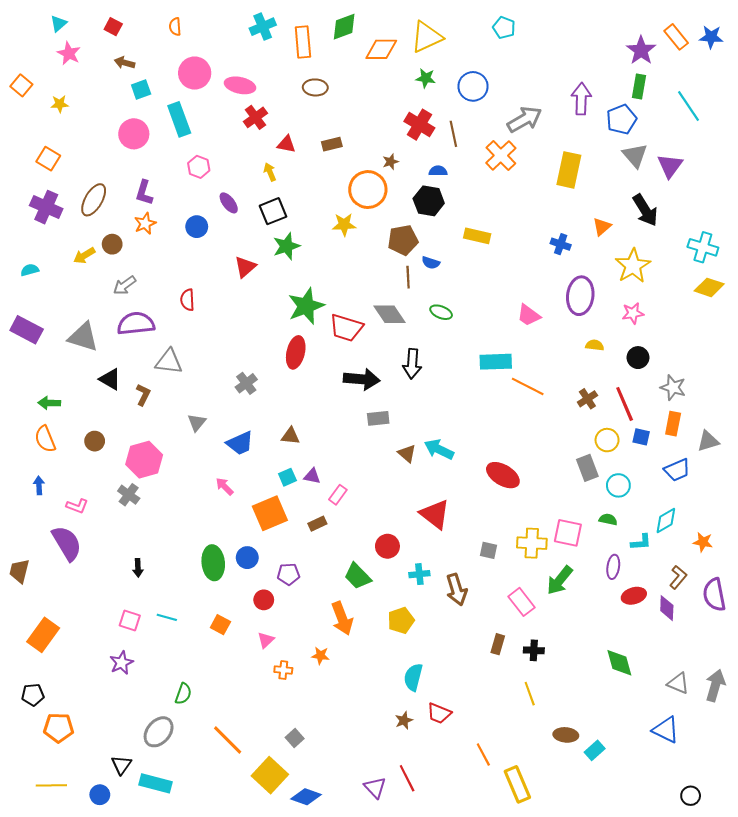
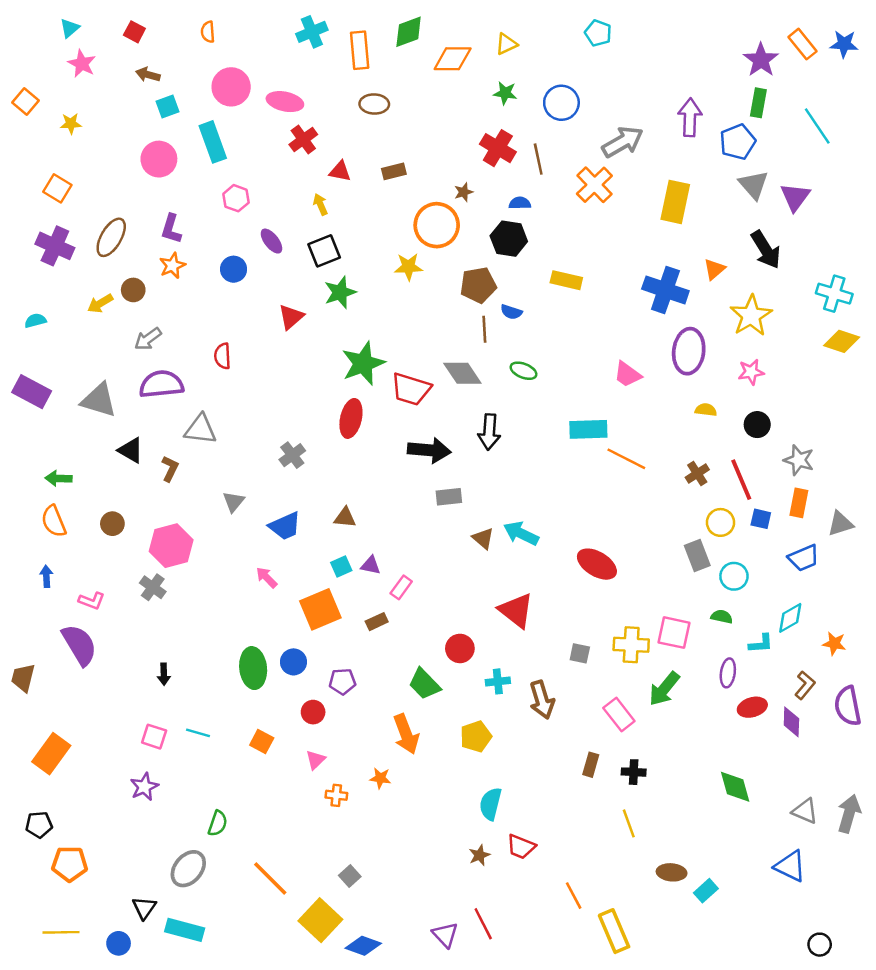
yellow triangle: (427, 37) -> (506, 44), size x0.6
blue cross: (561, 244) -> (665, 290), size x1.8

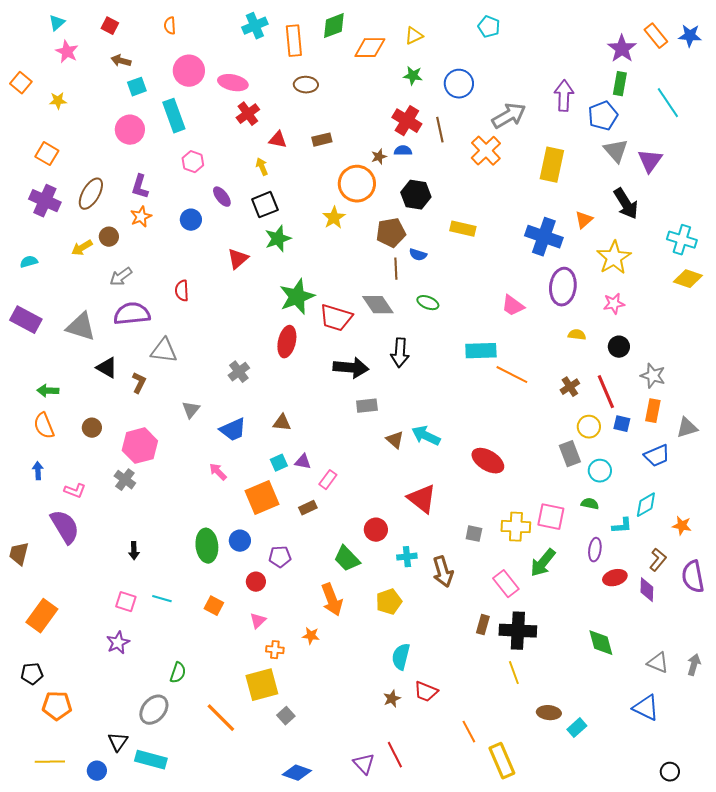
blue semicircle: (520, 203) -> (403, 151), moved
yellow star: (409, 267) -> (334, 218), turned -30
black cross: (634, 772) -> (518, 631), size x1.8
gray arrow: (849, 814) -> (694, 665), size x0.7
yellow square: (320, 920) -> (262, 685), moved, turned 32

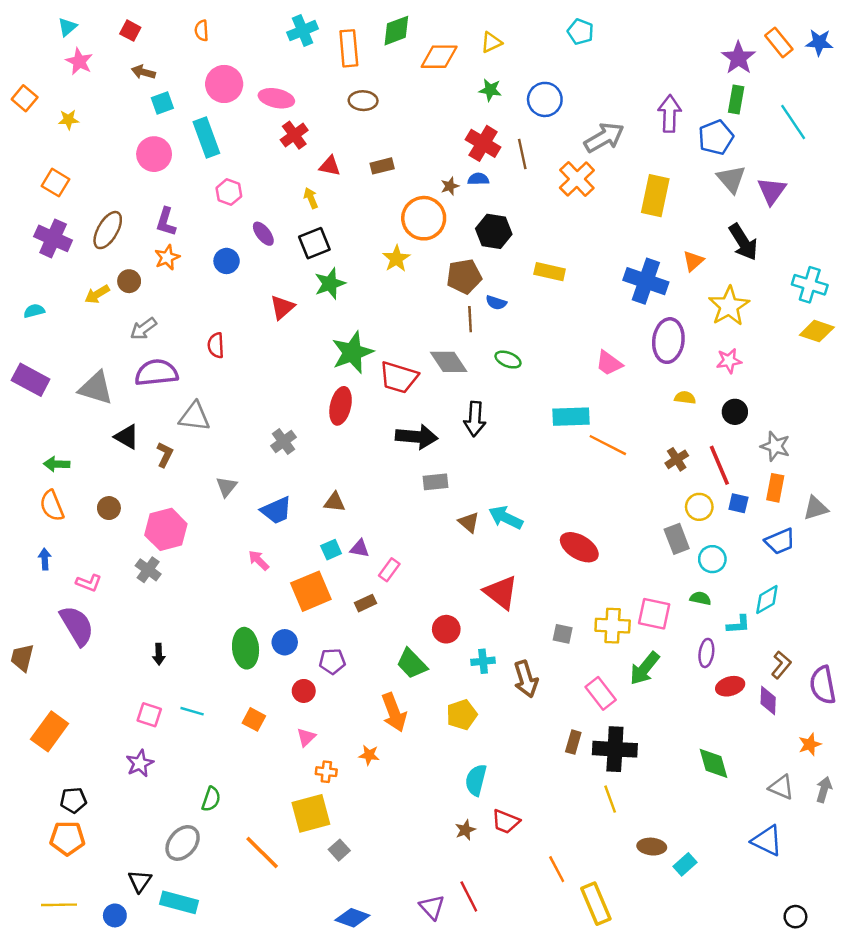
orange star: (682, 526) -> (810, 744), moved, turned -30
black pentagon: (32, 674) -> (73, 800), moved

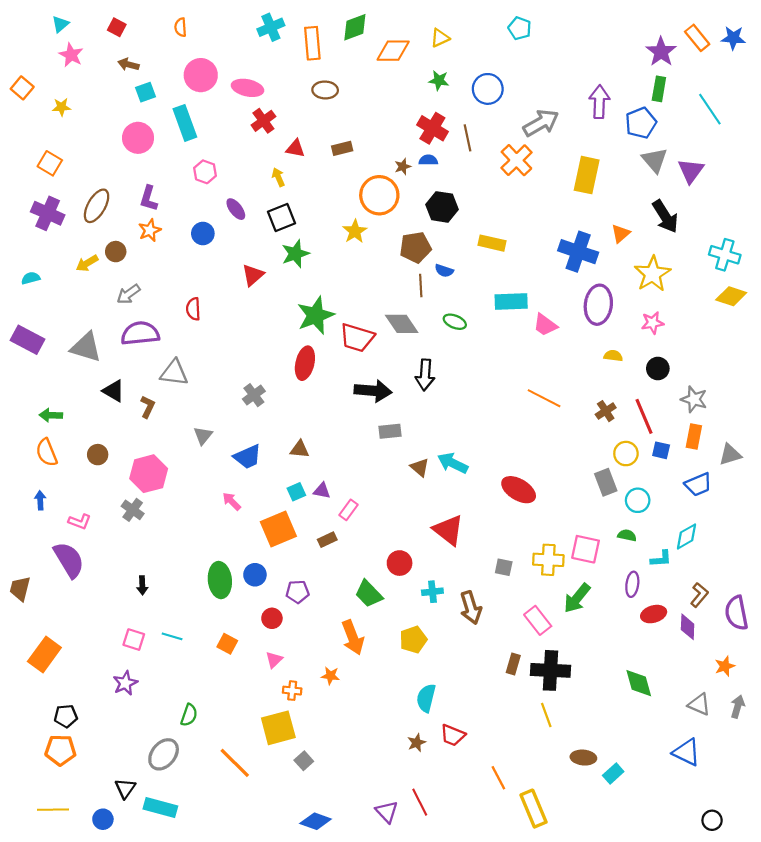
cyan rectangle: (571, 417) -> (511, 302), moved

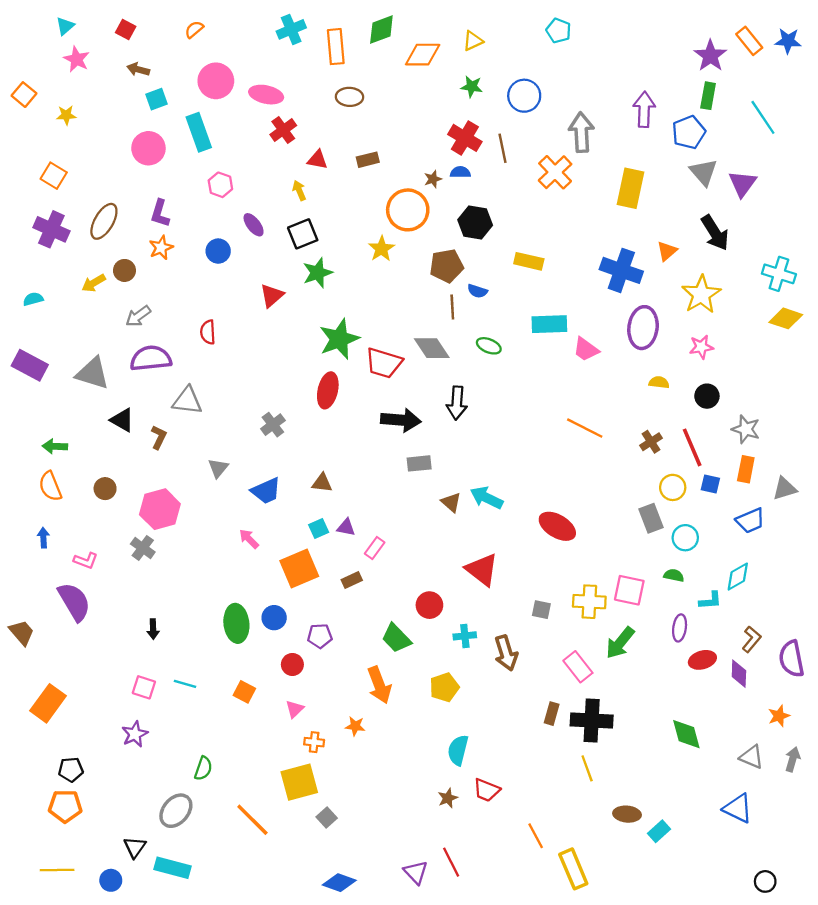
orange semicircle: (181, 27) -> (194, 29), turned 54
gray arrow: (541, 123) -> (581, 132), turned -63
brown trapezoid: (20, 589) -> (22, 632), turned 125

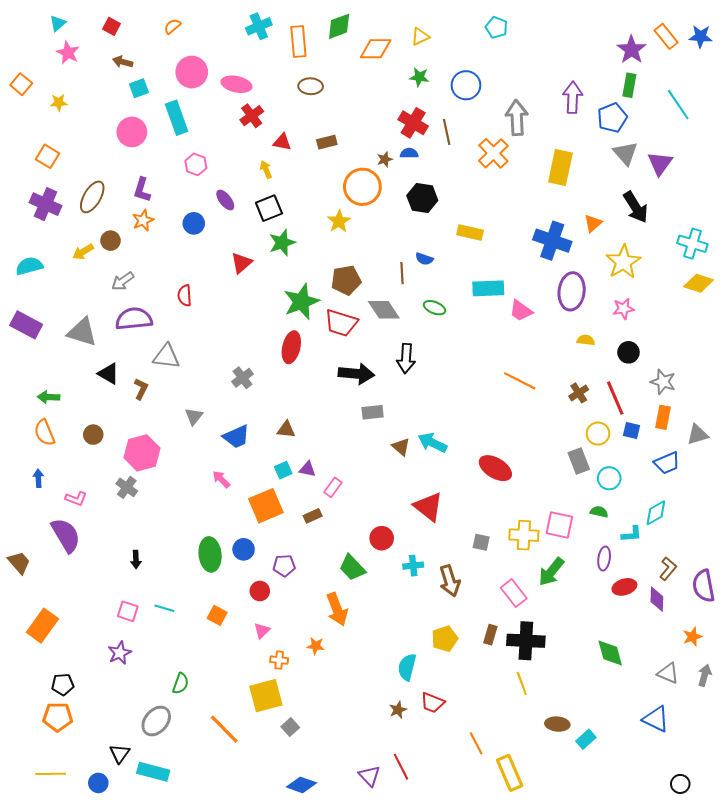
brown pentagon: (447, 266) -> (346, 280), moved
cyan semicircle: (33, 299) -> (29, 266), size x1.5
yellow pentagon: (444, 687) -> (445, 639), moved

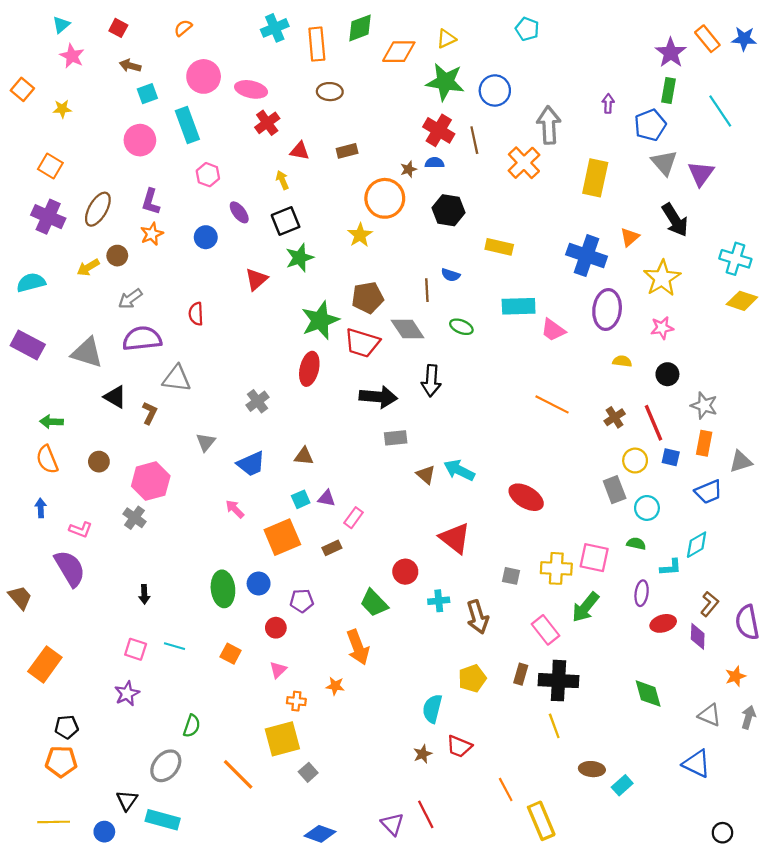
green star: (419, 77) -> (445, 82), size x1.8
purple arrow: (573, 97) -> (608, 103), size x0.6

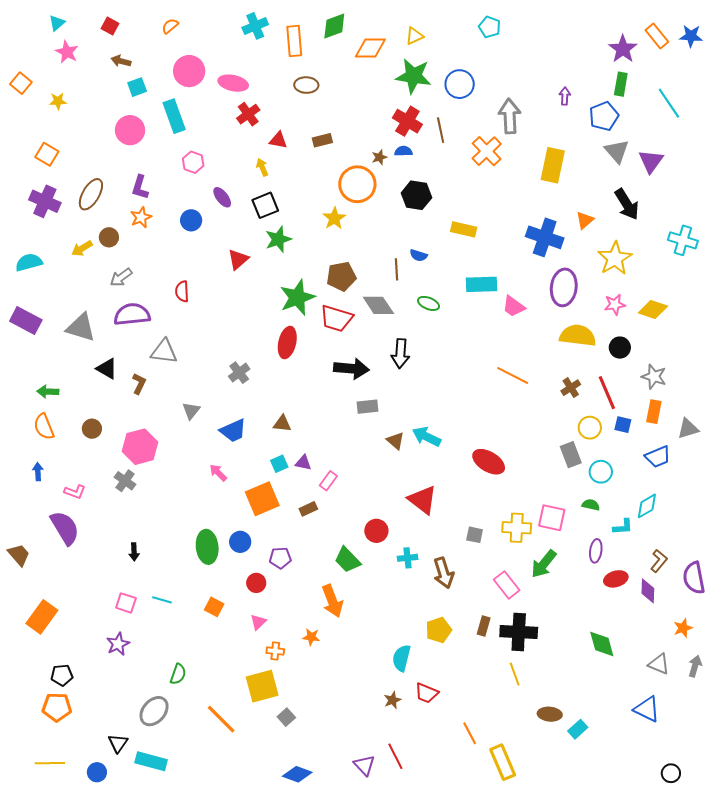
yellow diamond: (742, 301) -> (653, 309), moved
yellow semicircle: (622, 361) -> (578, 335), size x2.0

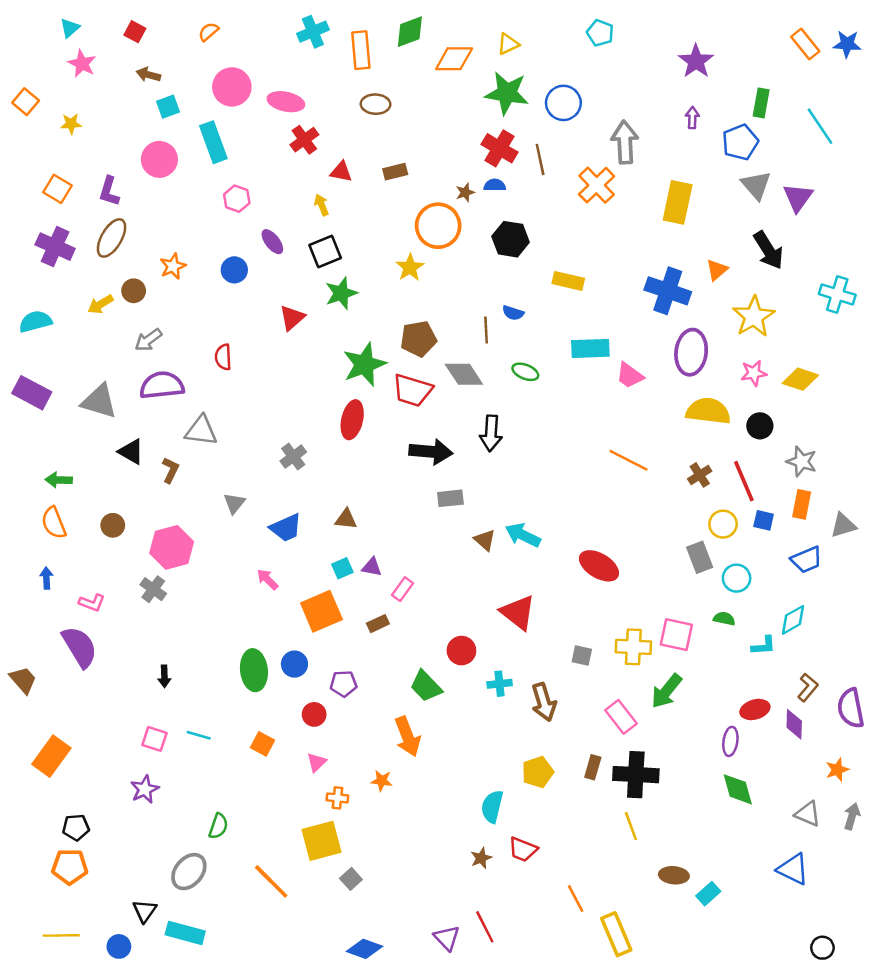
purple star: (623, 49) -> (696, 61), moved
purple L-shape: (140, 187) -> (109, 191), moved
purple ellipse: (596, 551) -> (730, 741), moved

